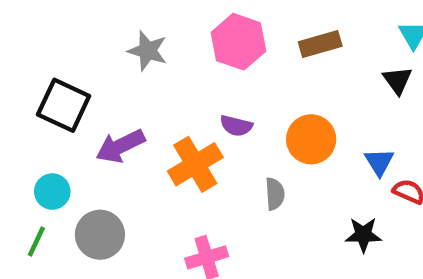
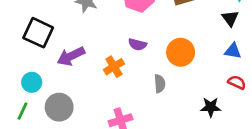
blue triangle: (379, 162) -> (233, 51), moved, turned -48
orange cross: (195, 164) -> (114, 67), size x0.7

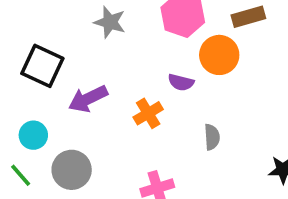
orange circle: (181, 52) -> (219, 55), moved
green line: (23, 111) -> (21, 175), turned -66

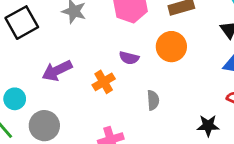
orange circle: (219, 55) -> (171, 47), moved
black square: (42, 66) -> (22, 23), moved, turned 36

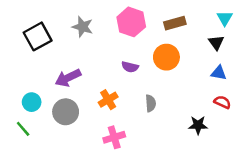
orange cross: (104, 82) -> (108, 100), moved
gray circle: (44, 126) -> (66, 112), moved

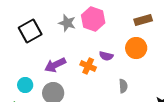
pink hexagon: (131, 22) -> (93, 19), moved
orange cross: (108, 100) -> (88, 66), moved, turned -35

